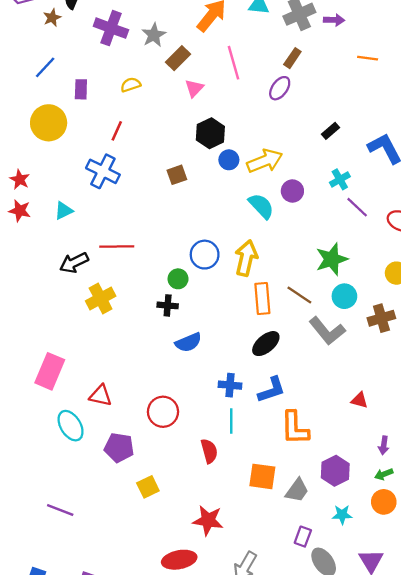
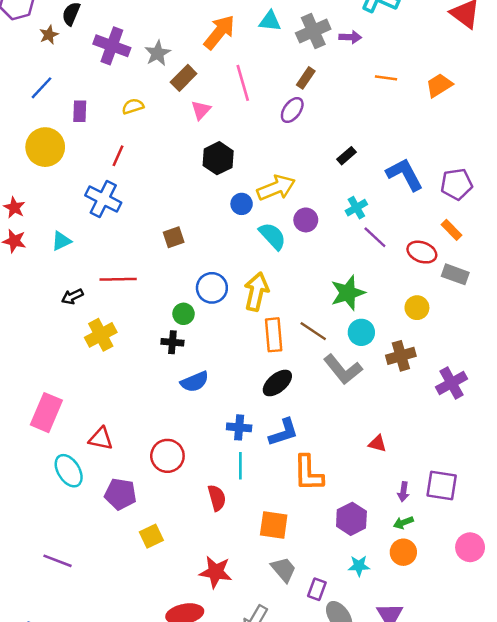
blue circle: (229, 160) -> (242, 204), moved
brown square: (177, 175) -> (174, 237), moved
black arrow: (74, 263) -> (72, 297), size x0.7
gray trapezoid: (297, 490) -> (284, 569), moved, turned -76

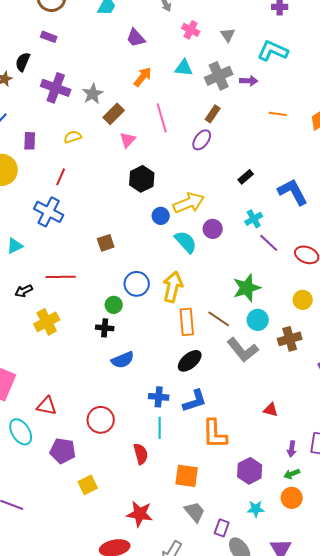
orange arrow: (219, 32) -> (143, 77), size x0.7

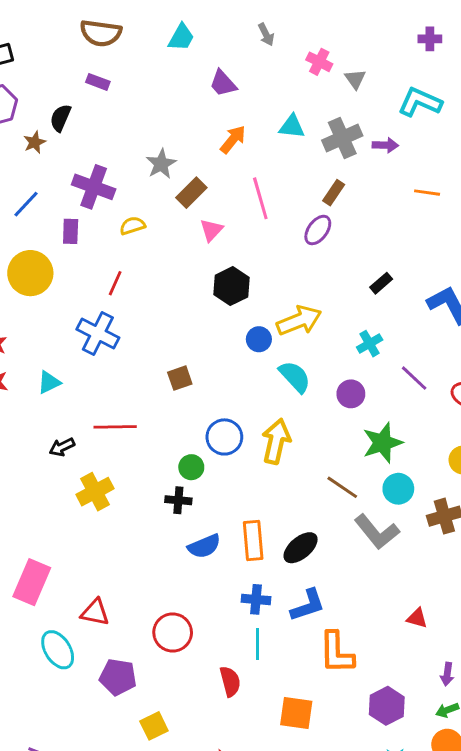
pink cross: (191, 30) -> (319, 62), moved
purple cross: (56, 88) -> (94, 187), moved
cyan cross: (254, 219) -> (370, 344), moved
purple circle: (213, 229) -> (351, 394), moved
orange rectangle: (187, 322) -> (253, 540), moved

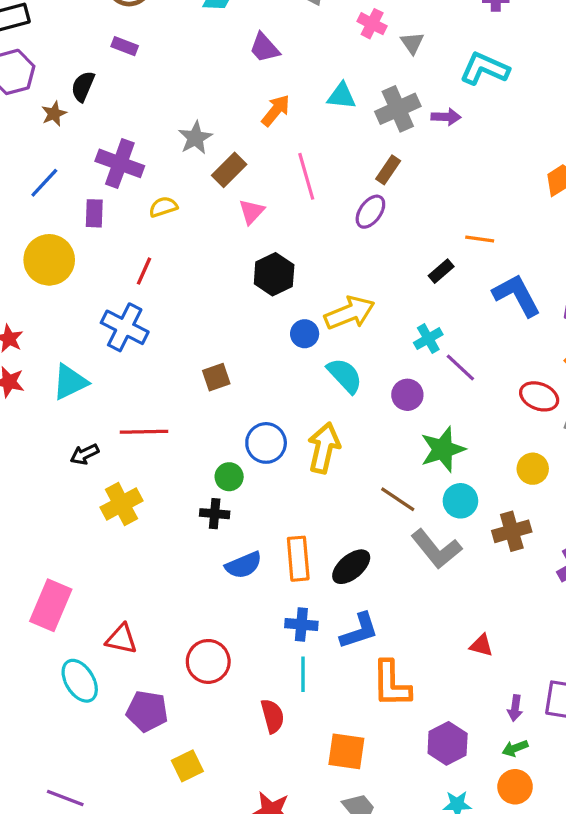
orange line: (427, 193) -> (480, 239), moved
purple line: (414, 378) -> (460, 367), moved
cyan triangle: (49, 382) -> (70, 382), size x1.4

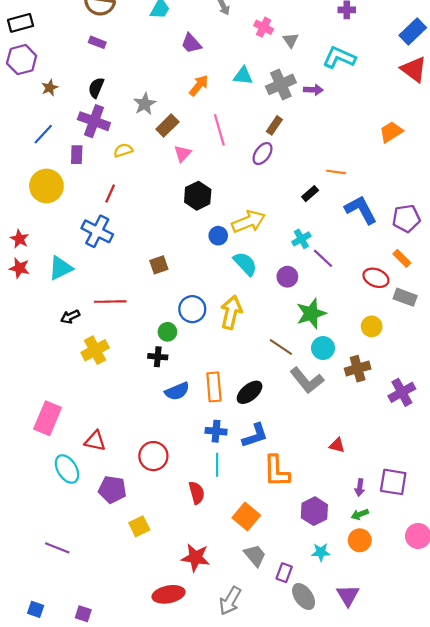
black semicircle: (83, 86) -> (96, 88), moved
orange square: (346, 751) -> (246, 517), turned 32

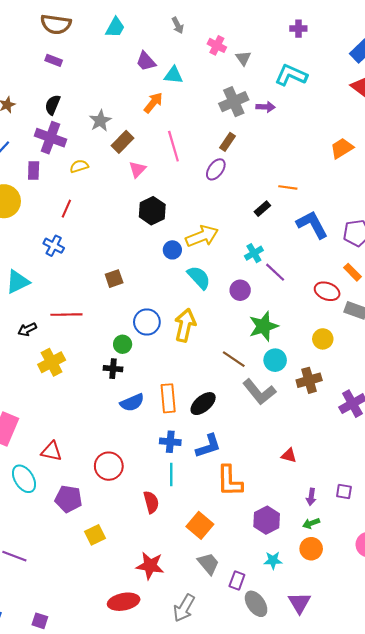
cyan triangle: (243, 76) -> (173, 75), moved
blue cross: (97, 231) -> (54, 246), size x0.7
purple square: (393, 482) -> (344, 492), size x0.6

